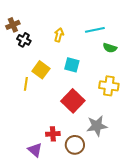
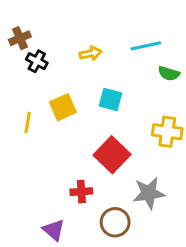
yellow arrow: (59, 35) -> (91, 53), turned 64
yellow square: (41, 70) -> (63, 107), turned 30
yellow line: (26, 84) -> (28, 123), moved
red cross: (53, 134) -> (81, 192), moved

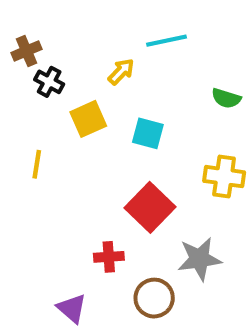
cyan line: (146, 46) -> (166, 41), moved
yellow arrow: (91, 53) -> (121, 72), turned -35
yellow square: (63, 107) -> (88, 119), moved

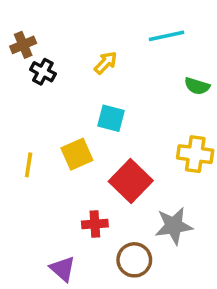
cyan line: (166, 41) -> (167, 36), moved
yellow square: (88, 119) -> (77, 154), moved
cyan square: (148, 133) -> (111, 118), moved
yellow line: (37, 164) -> (29, 165), moved

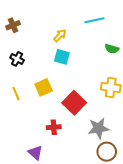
black cross: (43, 72) -> (17, 59), moved
cyan square: (111, 118) -> (62, 57), moved
yellow line: (29, 165) -> (16, 94), turned -32
brown circle: (134, 260) -> (107, 152), moved

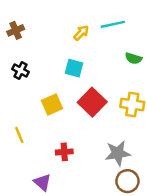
yellow arrow: (60, 36) -> (81, 33), moved
yellow line: (16, 94) -> (19, 135), moved
red square: (74, 103) -> (92, 102), moved

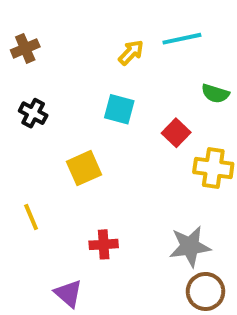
red square: (92, 102) -> (176, 133), moved, size x0.6

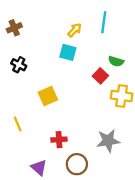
cyan line: (182, 39) -> (104, 22), turned -70
green semicircle: (215, 94) -> (116, 61), moved
cyan square: (119, 109) -> (68, 52), moved
brown circle: (205, 291) -> (77, 164), moved

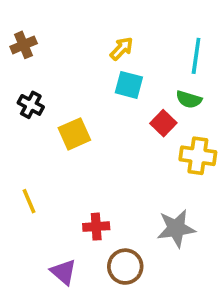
cyan line: (104, 22) -> (196, 56), moved
cyan square: (68, 52) -> (129, 85), moved
yellow square: (48, 96) -> (74, 134), moved

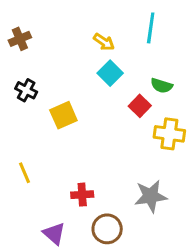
yellow arrow: (122, 49) -> (104, 42), turned 80
cyan line: (196, 56) -> (151, 28), moved
cyan square: (129, 85) -> (110, 73), turned 30

